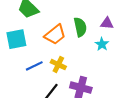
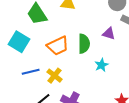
purple triangle: (107, 23) -> (109, 34), moved
cyan square: (16, 39) -> (19, 42), turned 30

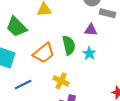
cyan star: (101, 65) -> (89, 53), moved
yellow cross: (55, 76) -> (61, 81), moved

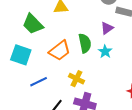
purple triangle: (91, 30) -> (107, 28), turned -40

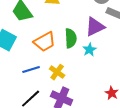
purple triangle: (107, 28) -> (95, 27), size x1.5
blue line: (39, 82) -> (31, 70), moved

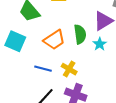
blue line: (31, 70) -> (43, 69), turned 36

